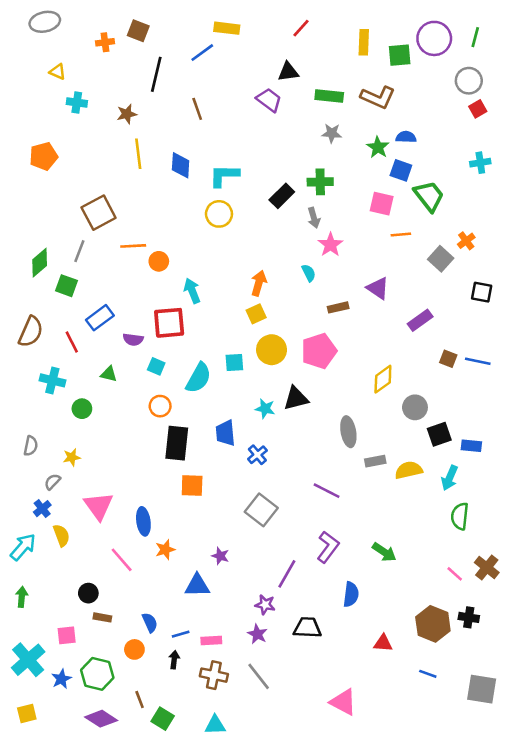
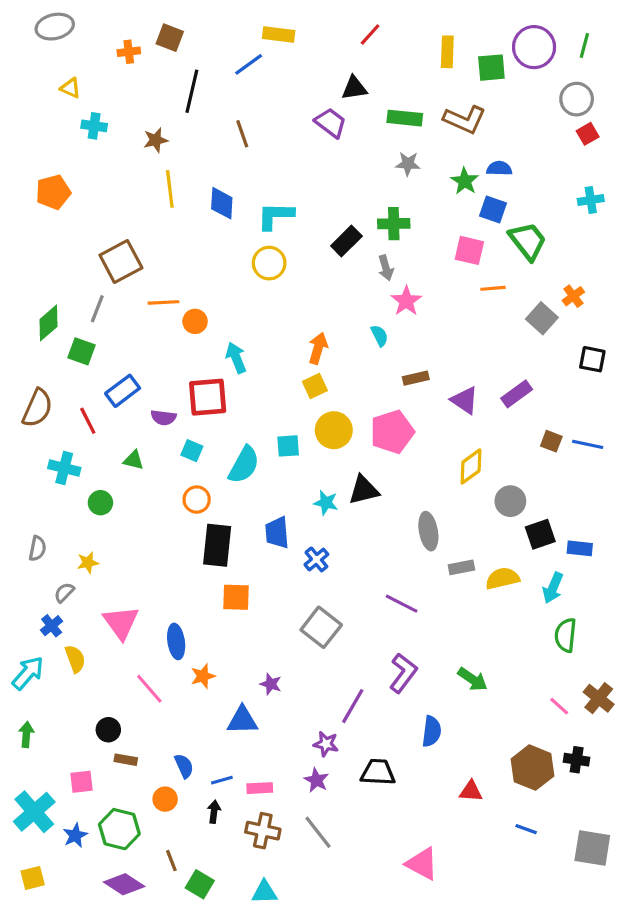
purple triangle: (378, 288) -> (465, 400), moved

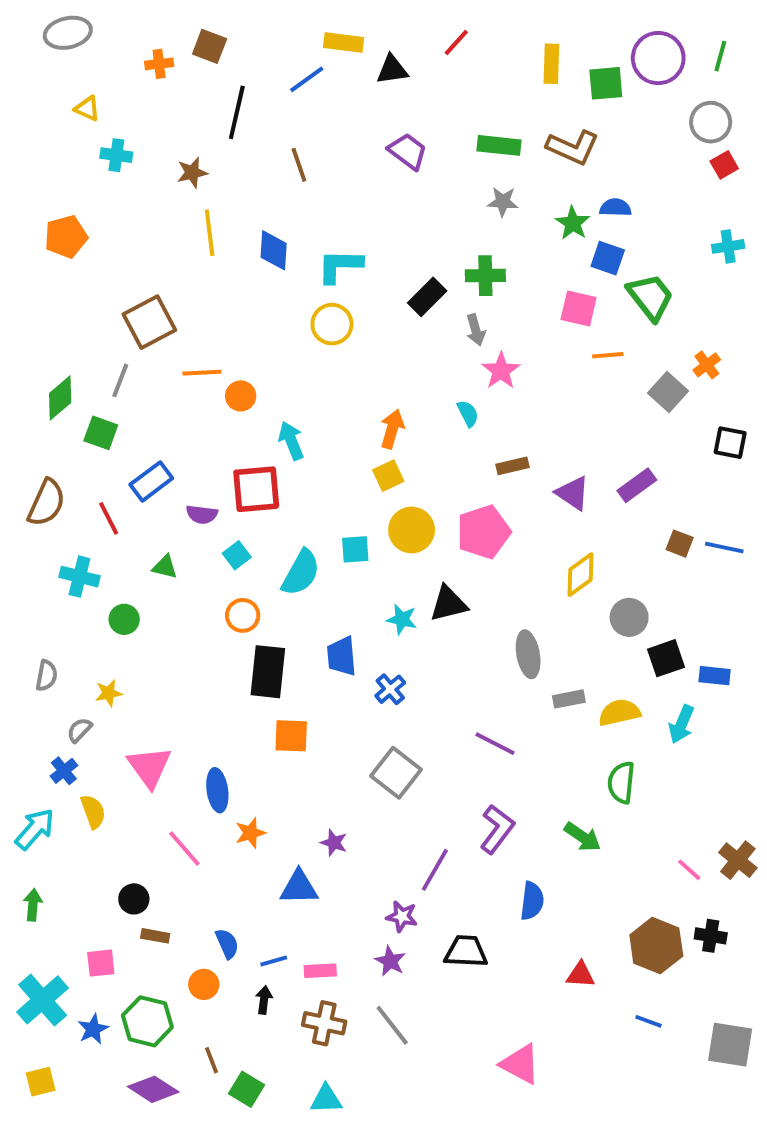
black triangle: (354, 88) -> (392, 70), moved
cyan square: (192, 451) -> (237, 555), turned 30
green semicircle: (566, 635) -> (621, 782), moved

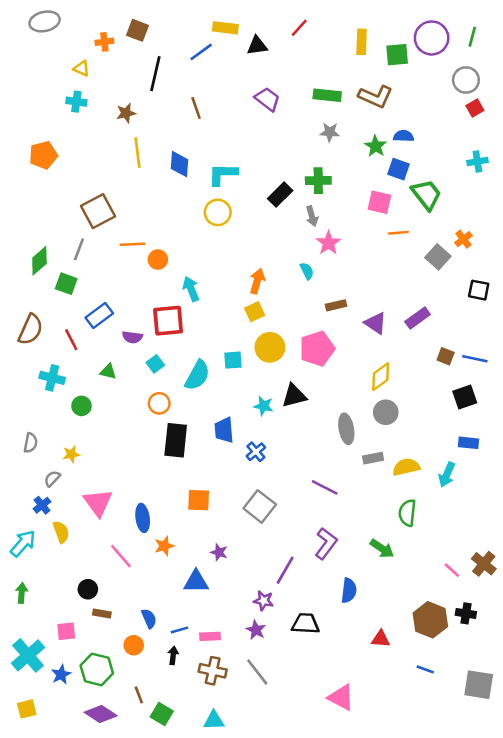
yellow triangle: (87, 109) -> (81, 69), moved
gray circle: (629, 617) -> (386, 412), moved
black square: (666, 658) -> (465, 397), moved
orange square: (291, 736) -> (199, 500), moved

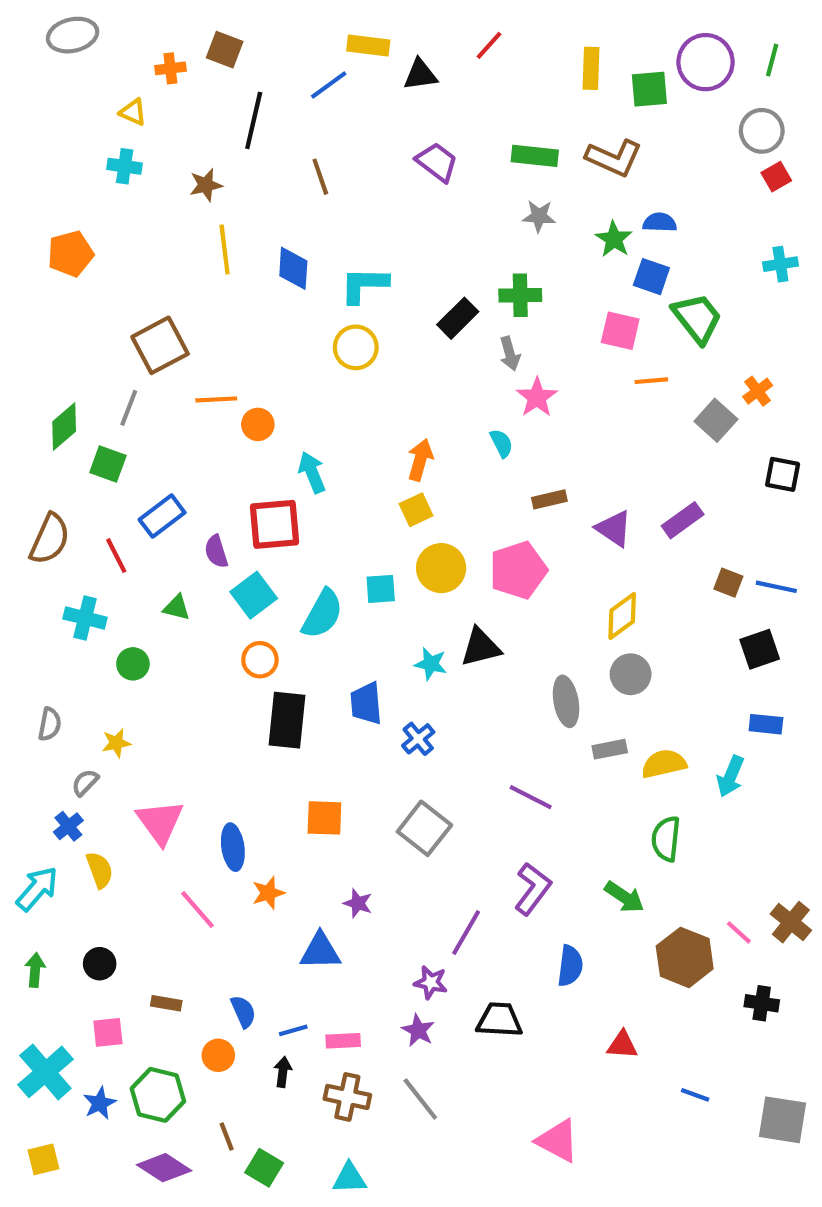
purple semicircle: (132, 337) -> (216, 551), turned 66
cyan square: (155, 364) -> (254, 595), size x1.5
black circle: (88, 589) -> (100, 964), moved
brown hexagon: (430, 620) -> (685, 957), moved

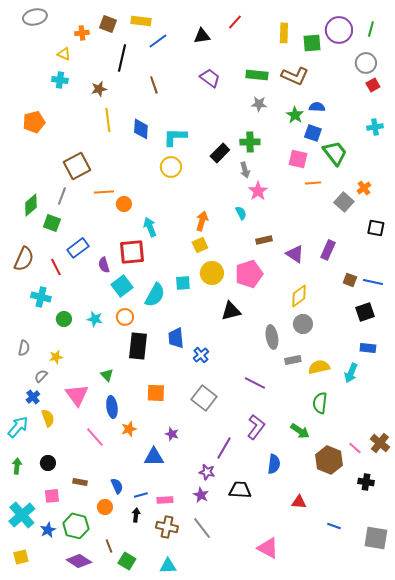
yellow rectangle: (368, 45) -> (141, 21), moved
purple rectangle: (683, 520) -> (328, 250), turned -30
green triangle: (177, 608) -> (107, 375), moved, turned 32
cyan star: (431, 664) -> (95, 319), moved

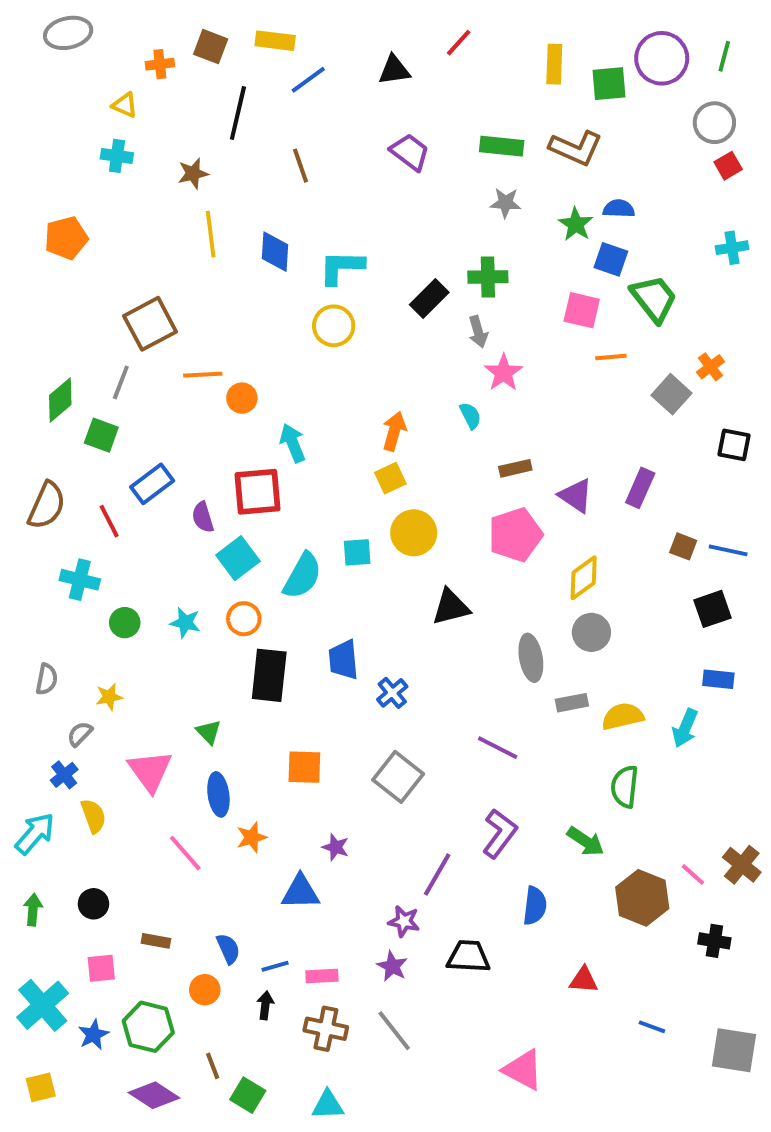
pink pentagon: (249, 274) -> (515, 535), moved

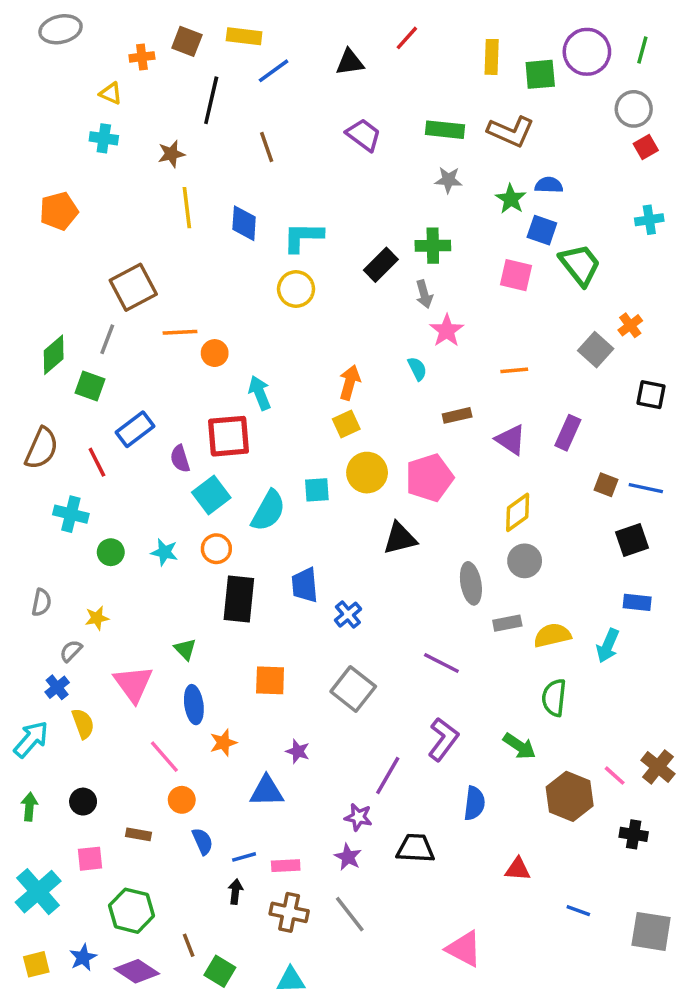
orange line: (611, 357) -> (514, 370), moved
pink pentagon: (515, 535) -> (429, 478), moved
orange circle: (205, 990) -> (182, 800), moved
blue star: (93, 1035) -> (83, 957), moved

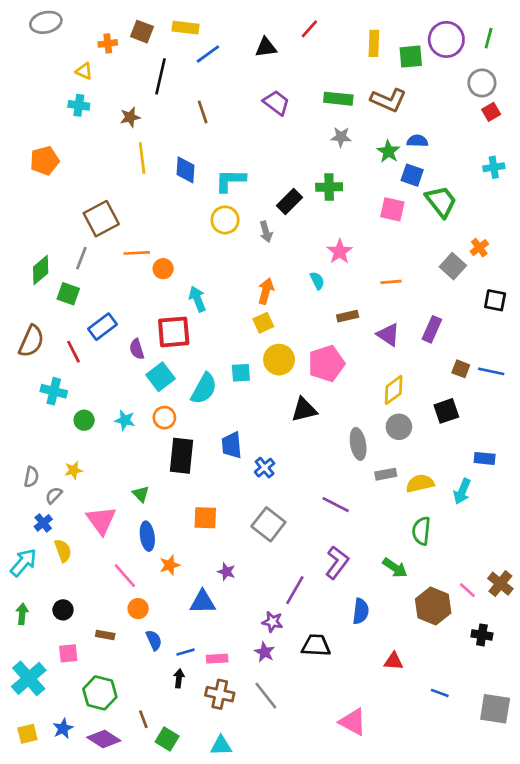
gray arrow: (424, 294) -> (266, 232), moved
black square: (632, 540) -> (446, 411), moved
gray semicircle: (41, 602) -> (31, 477), moved

